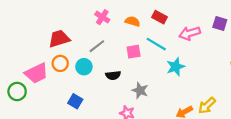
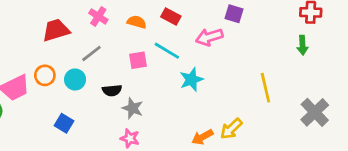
purple square: (220, 24) -> (234, 14), moved
red trapezoid: (59, 39) -> (56, 30), moved
gray star: (140, 90) -> (133, 108), moved

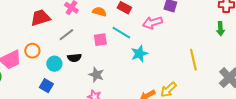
cyan circle: (75, 79) -> (54, 64), moved
black semicircle: (112, 90) -> (74, 58), moved

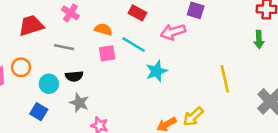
orange semicircle: (99, 12) -> (103, 29), moved
gray line: (66, 35) -> (64, 47), turned 49
gray star: (96, 75) -> (79, 103), moved

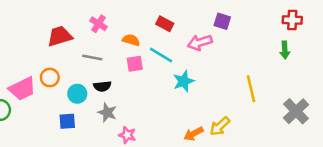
blue square: (39, 112) -> (67, 121), turned -35

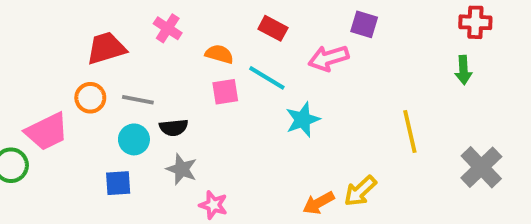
gray line: (92, 58) -> (138, 100), moved
orange circle: (50, 77) -> (90, 98), moved

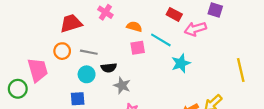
red rectangle: (273, 28) -> (174, 14), moved
pink trapezoid: (47, 131) -> (38, 70), turned -80
gray star: (182, 169) -> (122, 85), moved

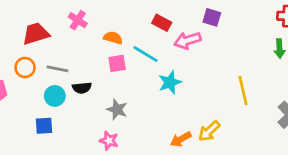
gray star: (122, 85) -> (117, 109), moved

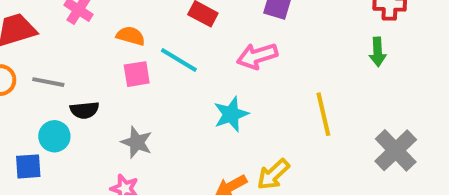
pink arrow: (187, 40) -> (257, 56), moved
cyan star: (170, 82) -> (231, 114), moved
cyan circle: (55, 96) -> (54, 136), moved

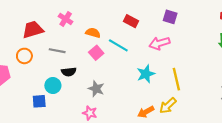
pink square: (137, 74) -> (96, 53), turned -32
gray line: (48, 82) -> (57, 51), moved
yellow line: (323, 114) -> (176, 79), moved

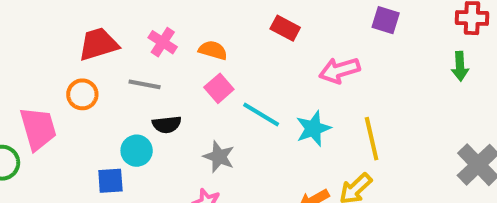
purple square: (170, 17) -> (386, 20), moved
pink cross: (66, 19) -> (163, 42), moved
cyan line: (118, 45) -> (261, 114), moved

